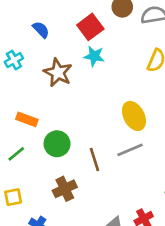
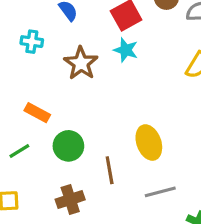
cyan cross: (14, 60) -> (32, 42), turned 30
yellow ellipse: (134, 116) -> (149, 143), moved
gray line: (130, 150) -> (160, 192), moved

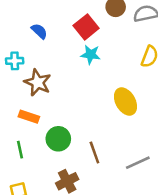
brown star: (81, 63) -> (38, 82), moved
yellow ellipse: (149, 143) -> (125, 102), moved
green line: (19, 151) -> (20, 150), turned -60

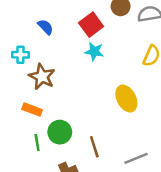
green line: (20, 150) -> (37, 142), moved

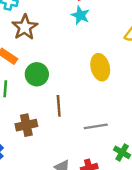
green circle: (60, 132) -> (37, 74), moved

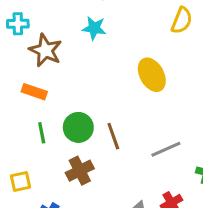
cyan star: (80, 15) -> (94, 28), moved
green circle: (37, 74) -> (78, 127), moved

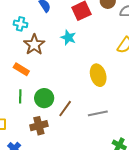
brown line: (113, 136) -> (65, 109), turned 42
gray line: (166, 149) -> (98, 113), moved

